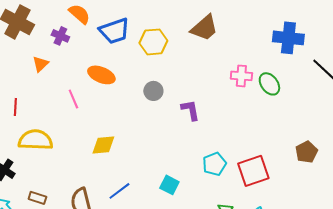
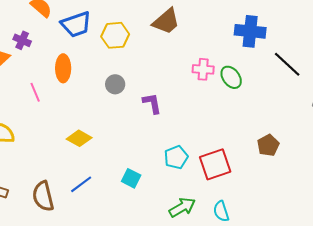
purple cross: (60, 36) -> (22, 40), moved
orange ellipse: (101, 75) -> (63, 68), turned 68
yellow diamond: (103, 145) -> (79, 138), moved, turned 35

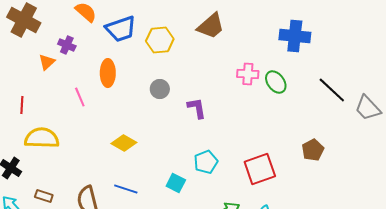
black line: (287, 64) -> (332, 90), moved
cyan pentagon: (176, 157) -> (206, 162), moved
blue line: (81, 184) -> (126, 189), turned 55

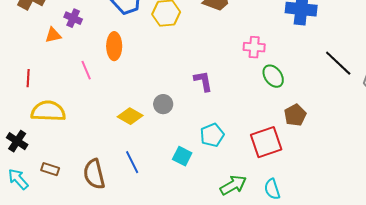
orange triangle: (47, 62) -> (53, 35), turned 30
green ellipse: (276, 82) -> (273, 76), moved
gray circle: (160, 89) -> (163, 104), moved
brown pentagon: (313, 150) -> (295, 115), moved
blue line: (126, 189) -> (132, 162), turned 45

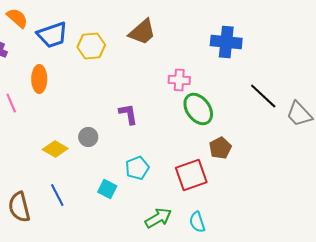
green ellipse: (273, 76) -> (198, 109), size x1.4

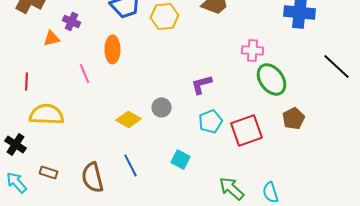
purple L-shape: (128, 114) -> (202, 84), turned -95
cyan pentagon: (137, 168) -> (210, 121), moved
red square: (191, 175) -> (246, 130), moved
green arrow: (158, 218) -> (232, 188), turned -108

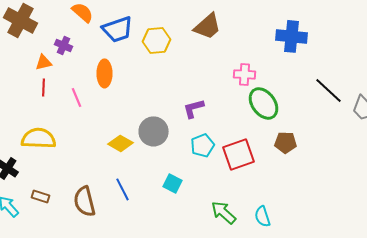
red line: (26, 81) -> (44, 87), moved
gray circle: (162, 107) -> (154, 131), size x1.5
brown pentagon: (294, 118) -> (286, 142), turned 30

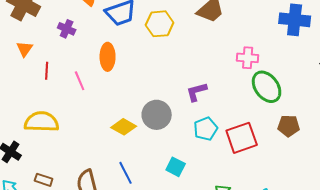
orange triangle: (44, 62) -> (25, 49), moved, turned -42

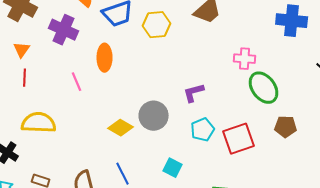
purple cross: (67, 29) -> (64, 30), size x1.6
red line: (47, 71) -> (25, 78), moved

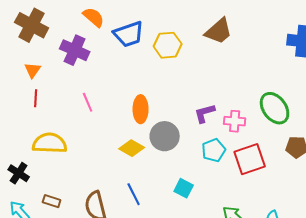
orange ellipse: (105, 58) -> (141, 109), moved
pink cross: (245, 59) -> (235, 121), moved

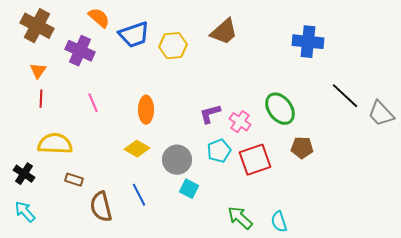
pink cross: (235, 121) -> (240, 122), turned 30
gray circle: (165, 136) -> (177, 160), moved
brown rectangle: (52, 201) -> (74, 180), moved

